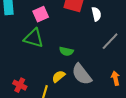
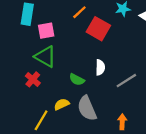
pink square: (41, 14) -> (46, 31), moved
white semicircle: (96, 14) -> (100, 67), moved
red cross: (20, 85) -> (33, 79), moved

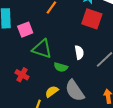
red square: (98, 29) -> (92, 19), moved
green triangle: (45, 57) -> (42, 49), moved

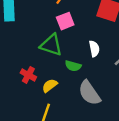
pink square: (25, 30) -> (65, 21), moved
yellow semicircle: (52, 92) -> (50, 86), moved

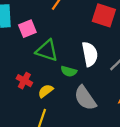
pink square: (65, 21) -> (27, 29), moved
white semicircle: (94, 49) -> (90, 54), size x1.5

